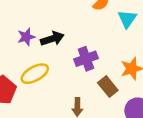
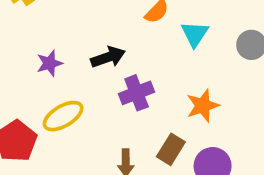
black arrow: (52, 39) -> (108, 57), moved
brown rectangle: (108, 87) -> (171, 149), moved, turned 72

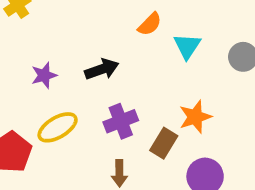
purple cross: (137, 93) -> (121, 121), moved
brown rectangle: (171, 149) -> (164, 143), moved

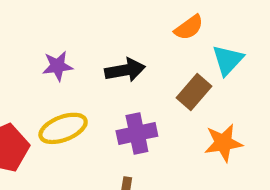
brown rectangle: (164, 143) -> (194, 92), moved

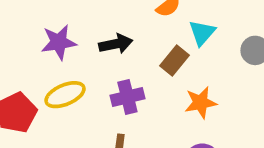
purple star: (58, 66) -> (59, 42), size x1.4

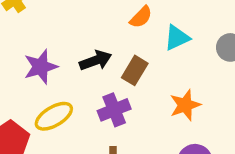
cyan triangle: (202, 33) -> (177, 38), turned 32
brown rectangle: (175, 61) -> (135, 70), moved

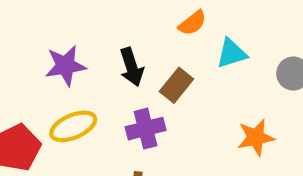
black arrow: (96, 60) -> (132, 67), turned 84
orange star: (185, 105) -> (256, 137), moved

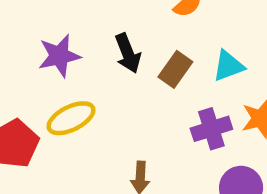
cyan triangle: (232, 53) -> (228, 66), moved
purple cross: (146, 129) -> (211, 129), moved

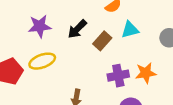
black arrow: (128, 53) -> (77, 29), turned 60
cyan triangle: (228, 66) -> (130, 30), moved

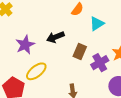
black arrow: (77, 29) -> (55, 37), turned 42
brown rectangle: (102, 41) -> (80, 52), moved

